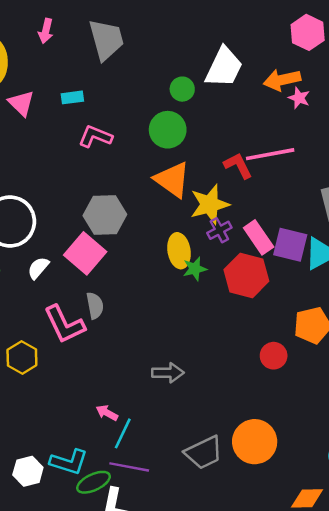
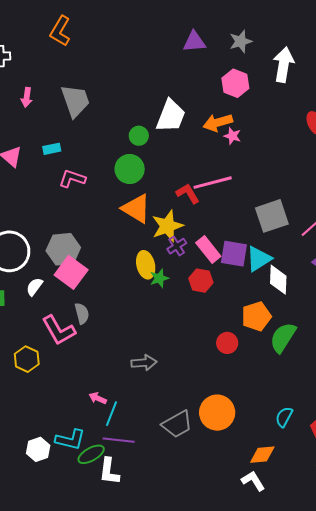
gray hexagon: (105, 215) -> (63, 249), moved
red hexagon: (246, 275) -> (201, 281), size x0.7

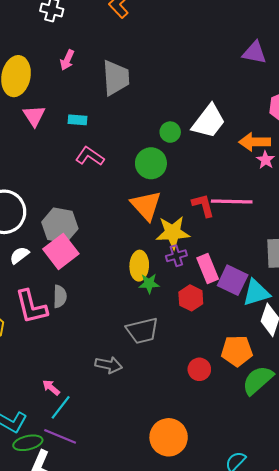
gray trapezoid: (177, 424) -> (142, 331), moved

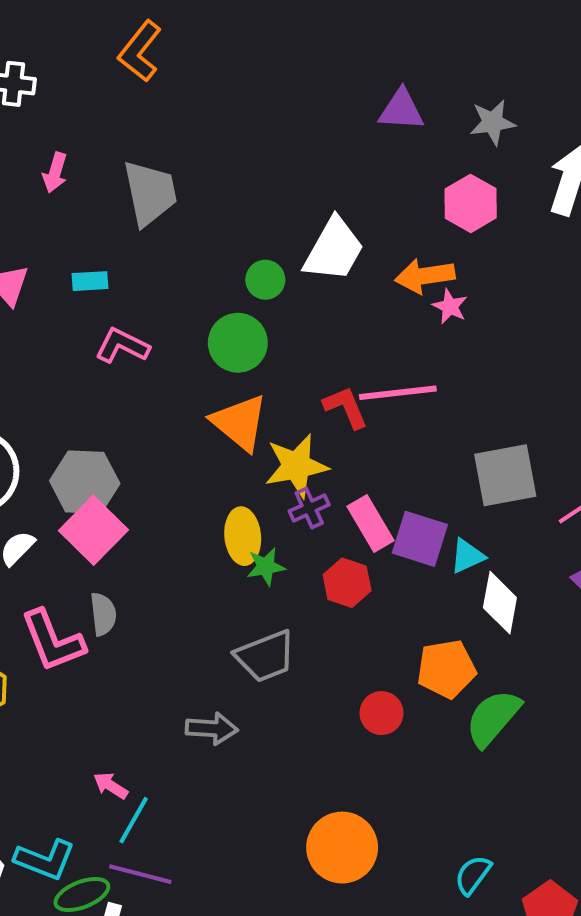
cyan triangle: (256, 293) -> (467, 556), size x0.7

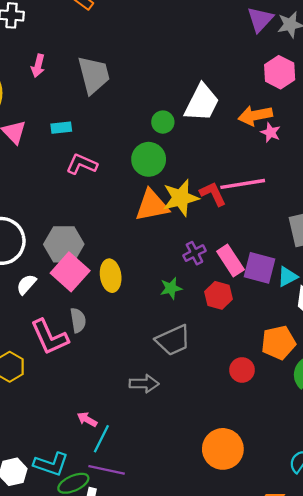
purple triangle: (401, 110) -> (260, 19), moved, turned -48
orange triangle: (240, 422) -> (152, 205), turned -48
yellow star: (296, 466) -> (181, 198), moved
yellow ellipse: (243, 536) -> (111, 276), moved

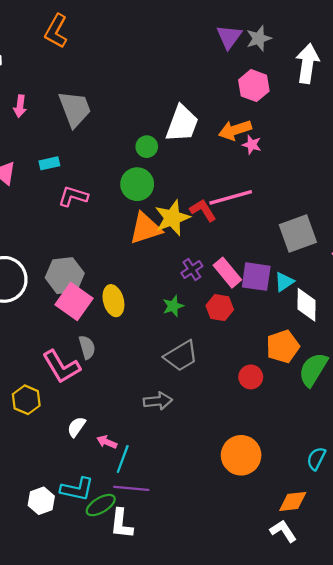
white semicircle: (26, 284) -> (76, 427), moved

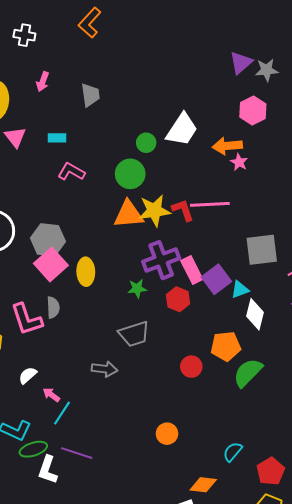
gray trapezoid: (75, 109) -> (90, 95), size x0.7
purple cross: (192, 270) -> (161, 260), size x1.8
purple square: (256, 277) -> (216, 279), turned 32
orange circle: (241, 455) -> (167, 434), size x0.6
purple line: (131, 488) -> (77, 453), moved

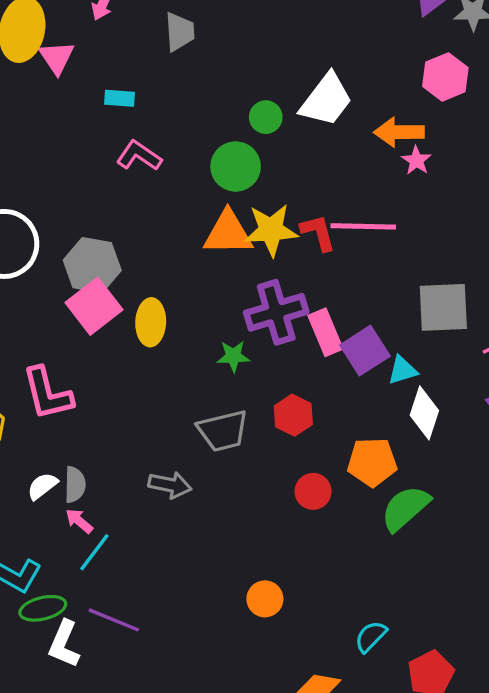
pink triangle: (15, 137) -> (57, 57), moved
red hexagon: (178, 299) -> (293, 415), moved
gray semicircle: (53, 307) -> (75, 485), moved

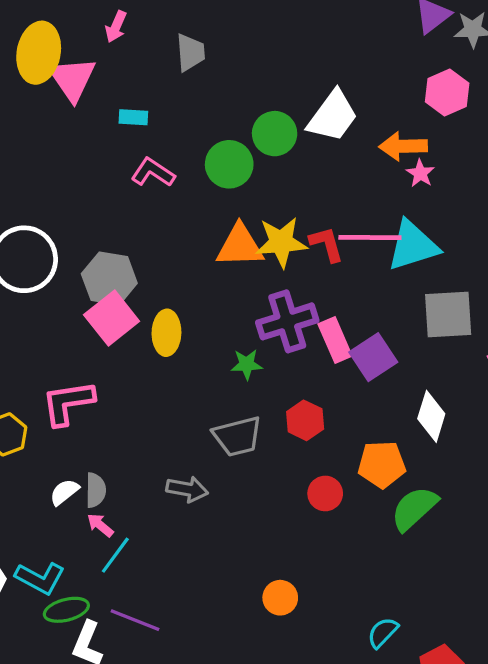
pink triangle: (57, 57) -> (72, 79), size x1.4
green circle: (266, 117) -> (275, 134), size x1.4
green circle: (236, 166) -> (229, 164), moved
cyan triangle: (402, 370) -> (413, 246), moved, size x1.8
pink L-shape: (47, 394) -> (68, 403), turned 96

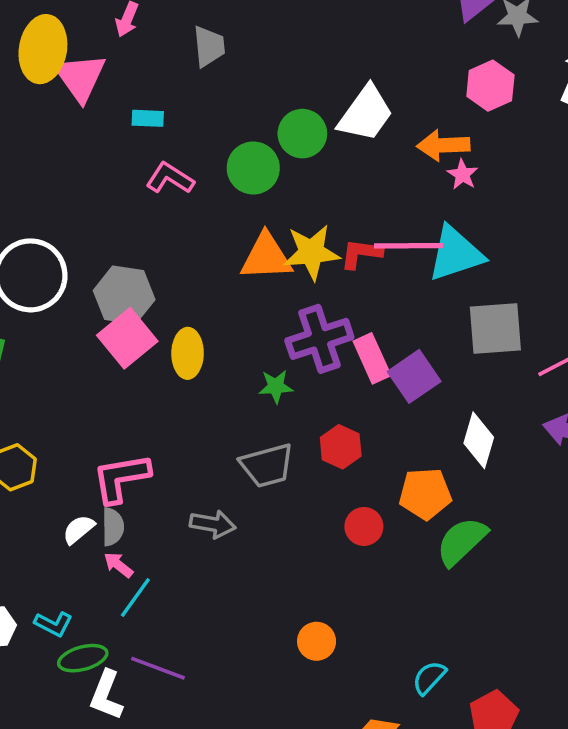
red L-shape: (327, 244) -> (361, 254), turned -66
pink L-shape: (68, 403) -> (121, 478), moved
cyan L-shape: (40, 578) -> (53, 624), size x0.7

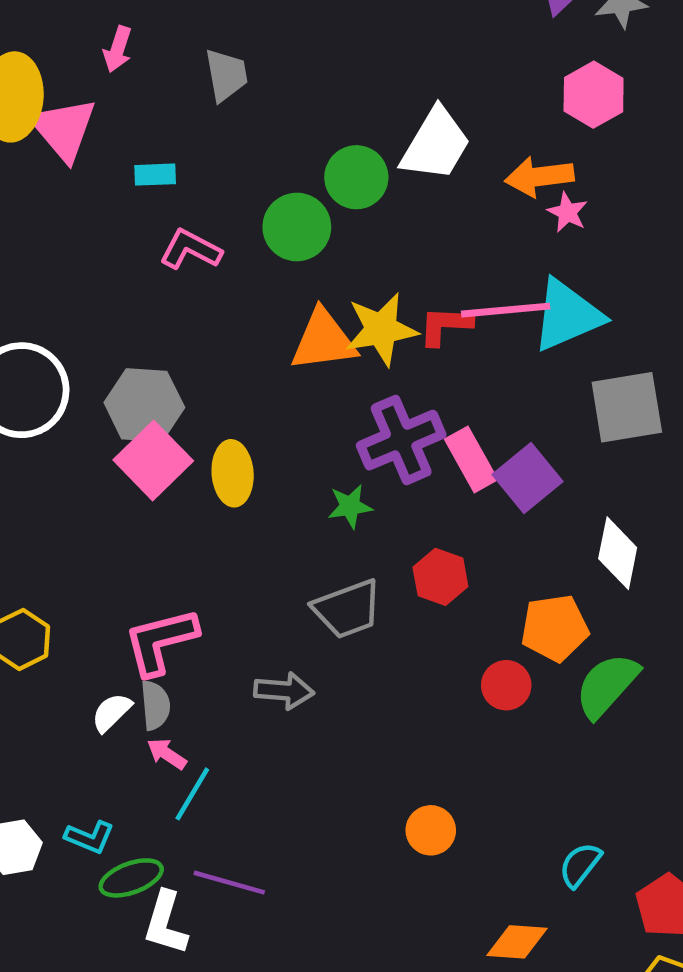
red circle: (364, 526) -> (506, 685), moved

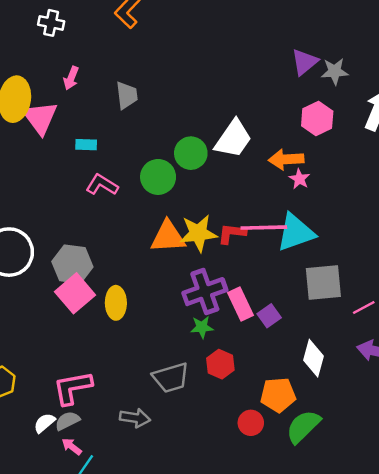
purple square: (527, 478) -> (269, 316), size x0.7
green star: (350, 506) -> (202, 327), moved
gray semicircle: (155, 705) -> (67, 421), turned -115

